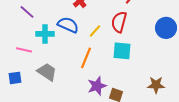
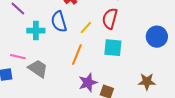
blue semicircle: (68, 25) -> (59, 22), turned -130
blue circle: (166, 28) -> (157, 37), moved
pink line: (24, 50) -> (18, 57), moved

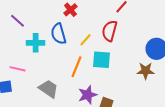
cyan square: (113, 48) -> (102, 60), moved
gray trapezoid: (38, 69) -> (49, 89), moved
brown star: (147, 82) -> (146, 71), moved

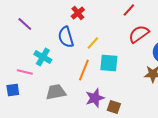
red semicircle: (110, 31) -> (139, 34), moved, turned 40
cyan cross: (36, 43) -> (43, 57), moved, turned 30
gray trapezoid: (49, 89) -> (56, 92), turned -45

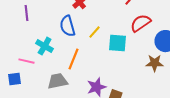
purple line: (25, 24) -> (27, 13), turned 42
cyan square: (109, 63) -> (118, 43), moved
orange line: (84, 70) -> (74, 59), moved

